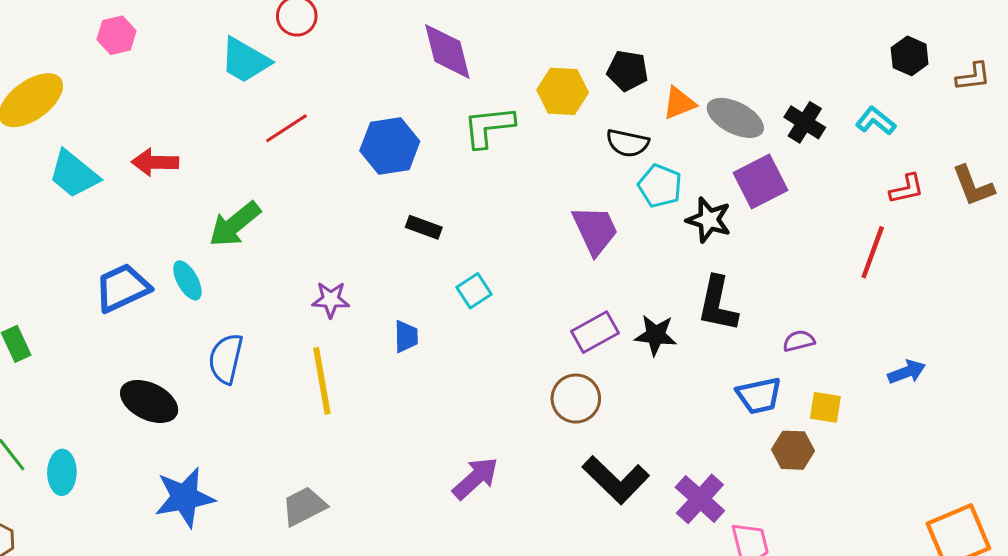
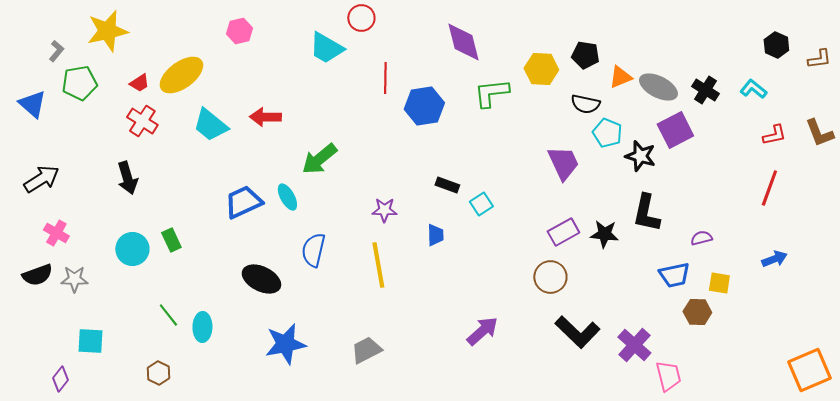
red line: (286, 128) -> (385, 78), moved, turned -56
black rectangle: (424, 227) -> (447, 185), moved
red line: (873, 252) -> (769, 188), moved

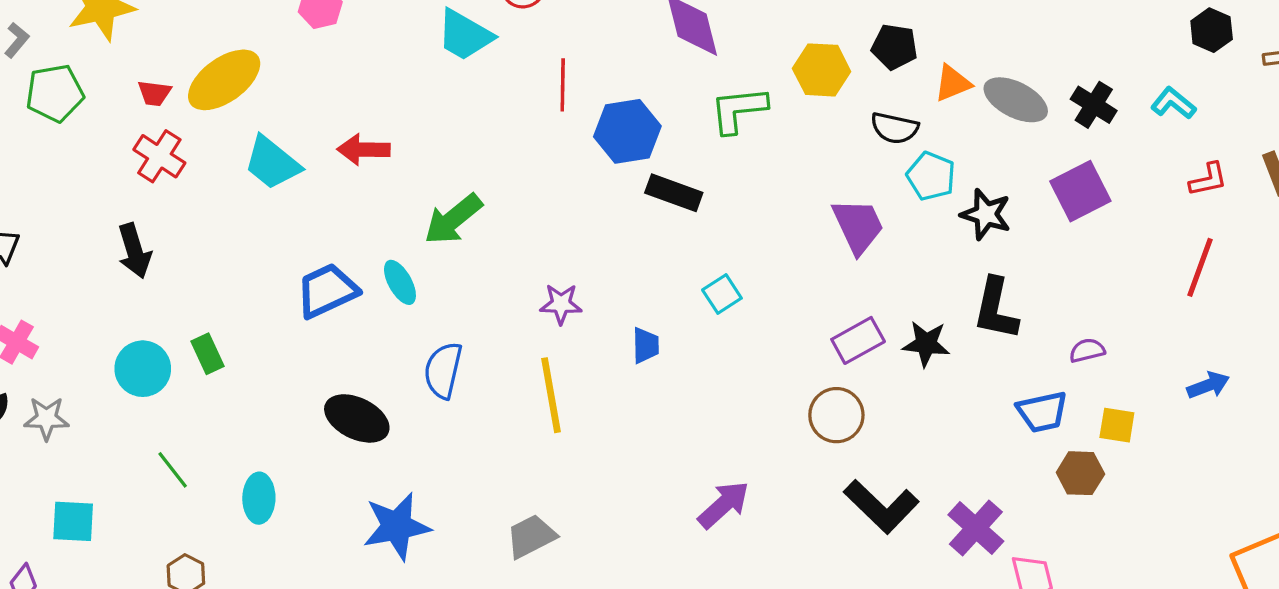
red trapezoid: (139, 83) -> (154, 93), turned 40
purple square: (675, 130) -> (1080, 191), moved
black rectangle: (447, 185) -> (674, 193), moved, size x1.4
green line: (168, 315) -> (173, 470), moved

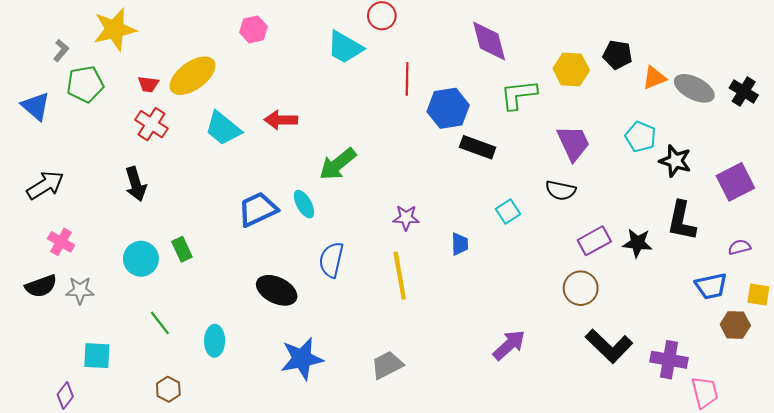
black semicircle: (895, 128) -> (561, 190), moved
purple square: (1080, 191) -> (735, 182), moved
purple trapezoid: (858, 226) -> (573, 143), moved
purple cross: (976, 528) -> (669, 360), turned -32

